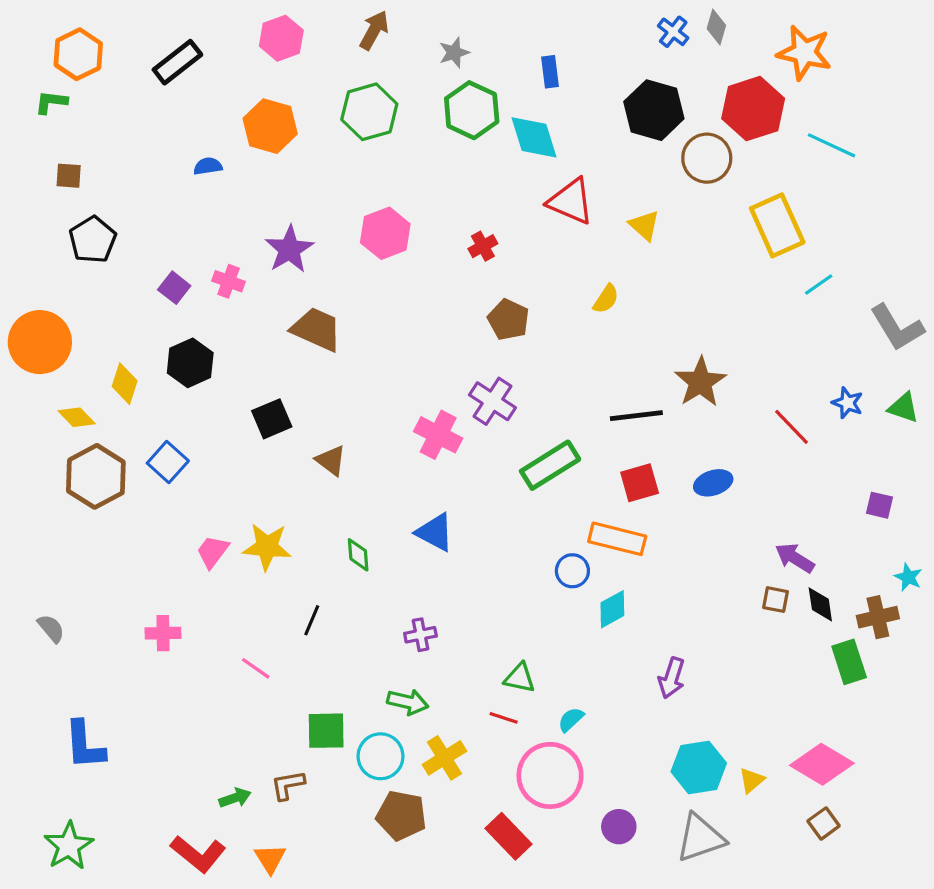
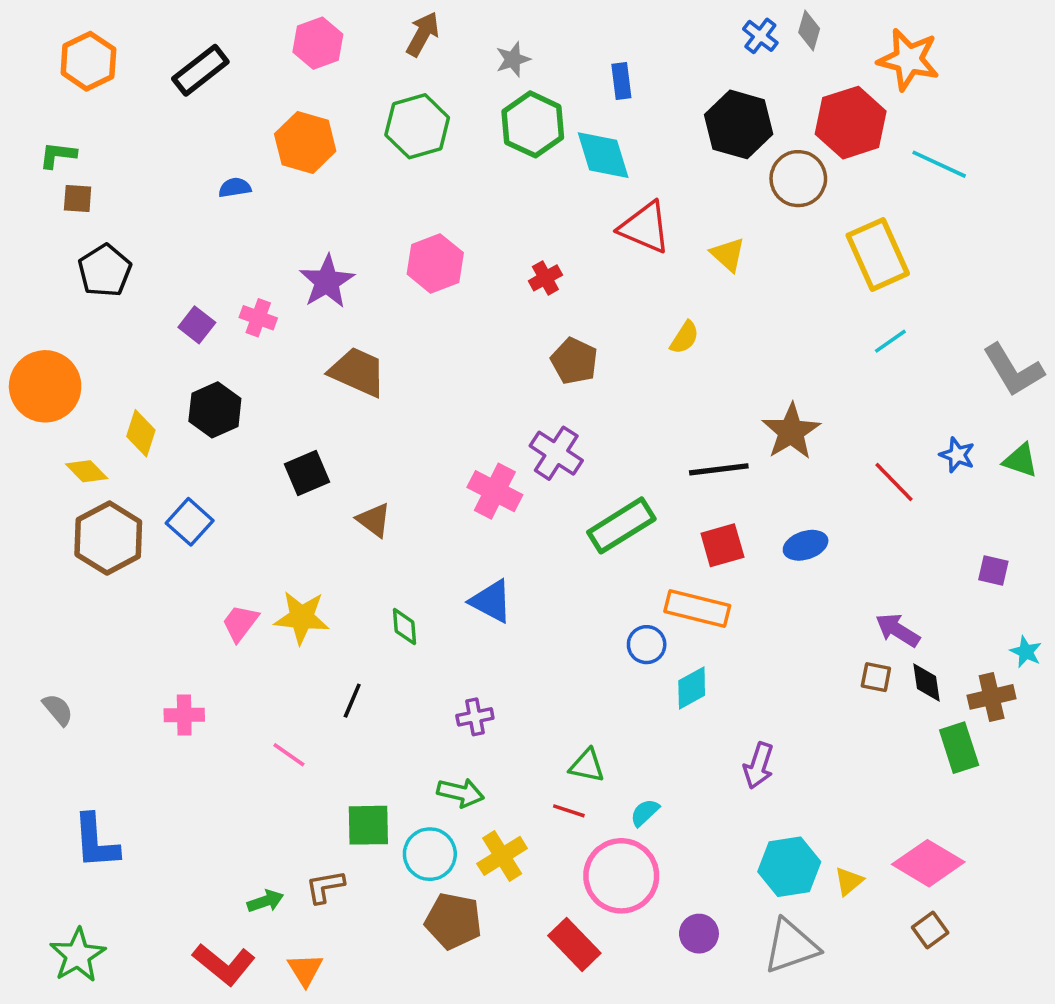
green L-shape: (51, 102) -> (58, 155), moved
cyan line: (819, 284) -> (890, 341), moved

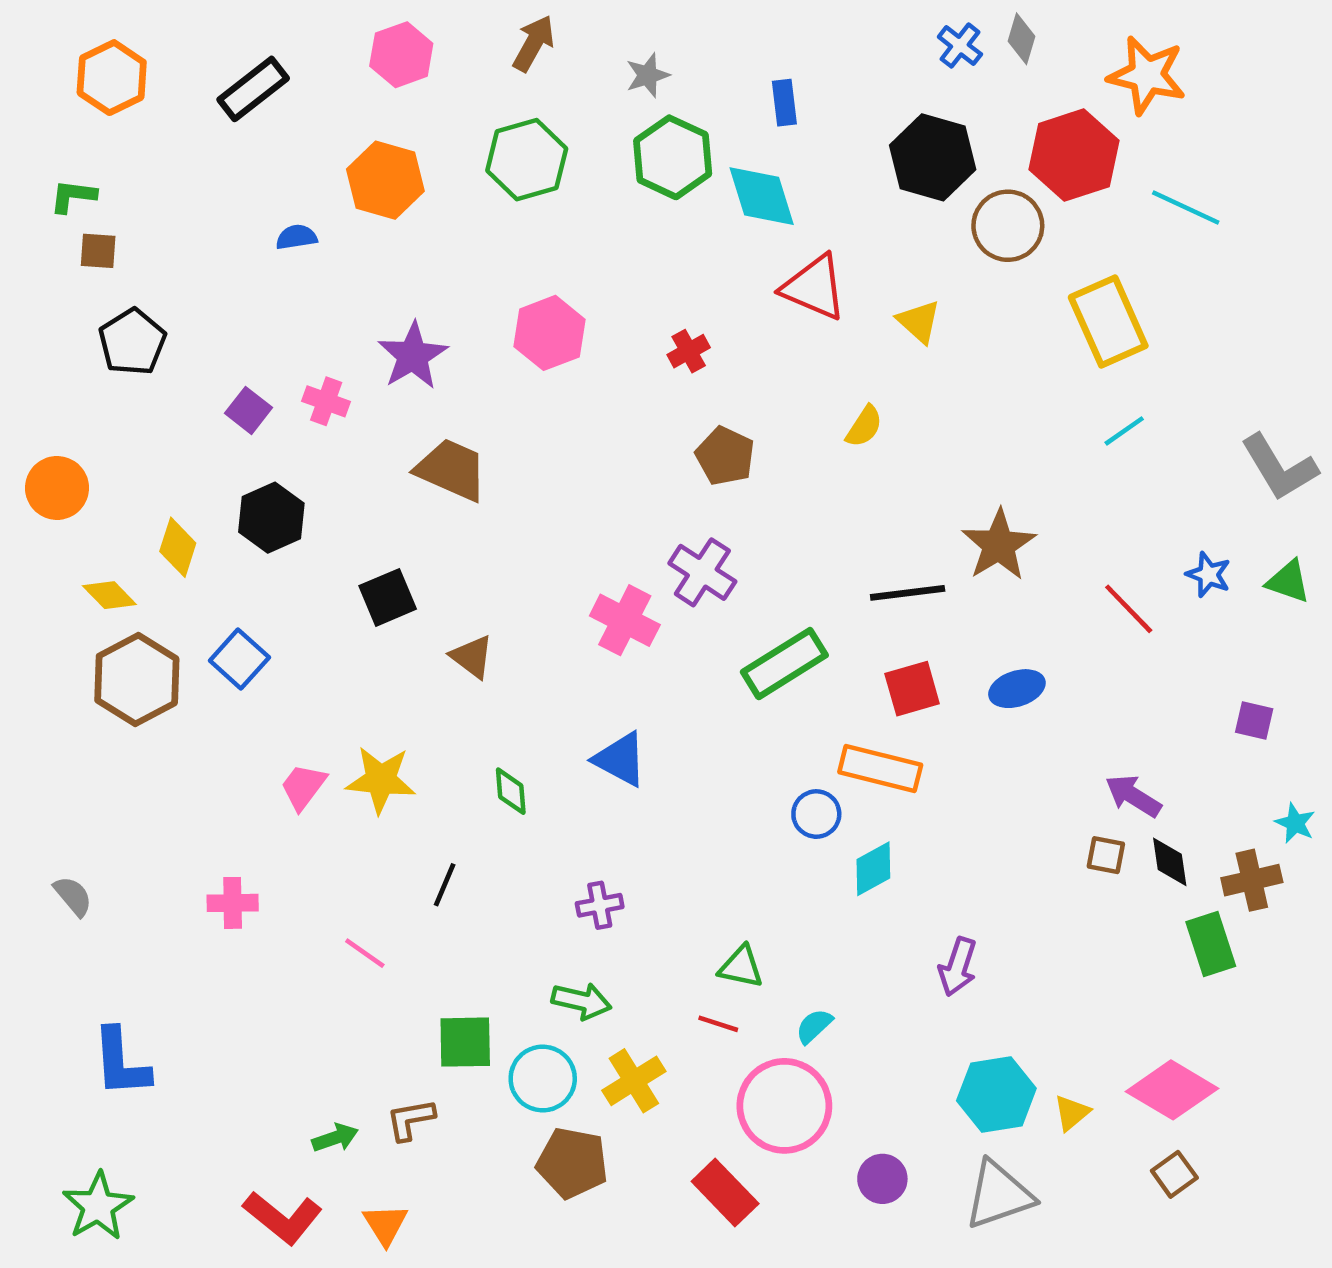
orange circle: (45, 386) -> (57, 488), size x0.7

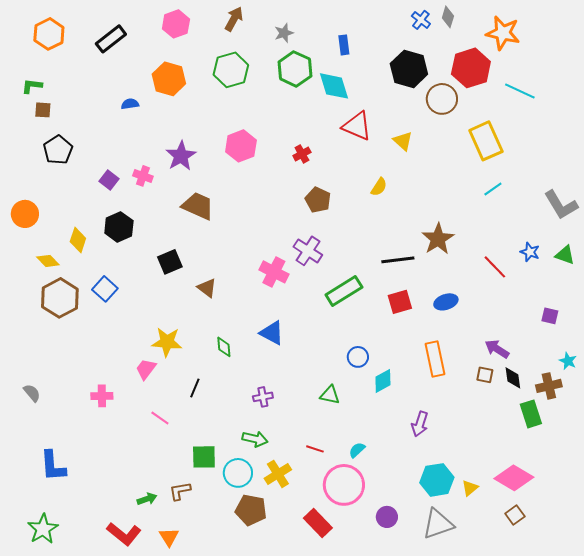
orange rectangle: (880, 768) -> (435, 359), moved, turned 64
pink trapezoid: (303, 787) -> (146, 369), moved
green triangle: (741, 967) -> (330, 395), moved

